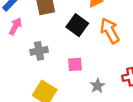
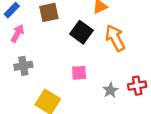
gray cross: (39, 51) -> (23, 66), moved
gray star: (97, 86) -> (110, 90), moved

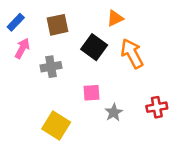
gray cross: (23, 66) -> (51, 67), moved
gray star: (110, 90) -> (114, 112), moved

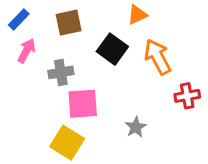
pink square: (91, 93) -> (83, 104), moved, size x1.5
red cross: (157, 107) -> (187, 96), moved

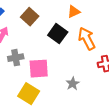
brown square: (69, 23) -> (30, 17), turned -36
gray cross: (61, 72) -> (16, 58), moved

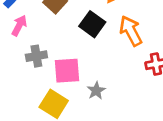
gray star: (73, 84) -> (96, 91), moved

